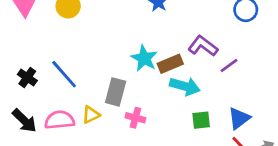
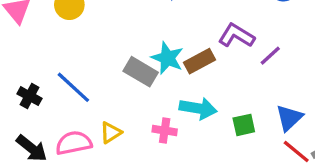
cyan arrow: (185, 86) -> (198, 108), moved
gray rectangle: (116, 92) -> (141, 72), moved, turned -68

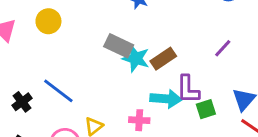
purple L-shape: (236, 36) -> (188, 89), moved, turned -116
gray rectangle: (141, 72) -> (119, 46), moved
black cross: (30, 96) -> (22, 102), turned 30

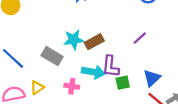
gray rectangle: (119, 46) -> (52, 56), moved
cyan star: (136, 59) -> (74, 40), turned -30

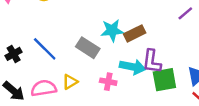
purple line: (140, 38) -> (185, 13), moved
green square: (123, 83) -> (164, 80), size x1.5

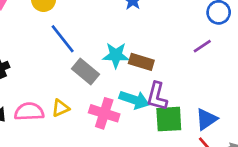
brown rectangle: (135, 33) -> (141, 62), turned 36
blue line: (45, 49) -> (63, 39), moved
pink cross: (108, 82) -> (104, 113), size x1.5

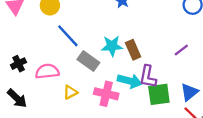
purple line: (202, 46) -> (181, 50), moved
brown rectangle: (141, 62) -> (133, 50), turned 54
pink semicircle: (29, 112) -> (47, 71), moved

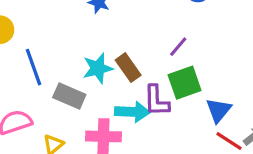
blue line: (68, 36) -> (34, 67), turned 35
purple line: (181, 50) -> (178, 47), moved
green square: (159, 94) -> (185, 83), moved

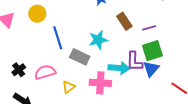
purple line: (178, 47) -> (149, 28), turned 32
brown rectangle: (128, 68) -> (124, 21), moved
blue triangle: (219, 110) -> (151, 69), moved

